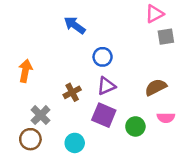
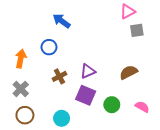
blue circle: (103, 57) -> (49, 47), moved
gray cross: (41, 115) -> (21, 89), moved
pink semicircle: (166, 118) -> (142, 107), moved, turned -152

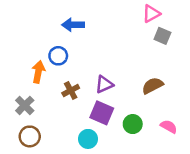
blue arrow: (62, 21) -> (73, 25), turned -36
gray square: (137, 30) -> (162, 36), turned 32
orange arrow: (21, 59) -> (38, 72), moved
cyan circle: (62, 118) -> (88, 139), moved

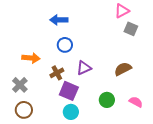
blue circle: (58, 56) -> (65, 45), moved
orange arrow: (38, 72) -> (31, 58), turned 84
purple square: (102, 113) -> (69, 91), moved

